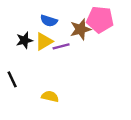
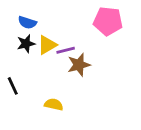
blue semicircle: (49, 21) -> (27, 22), moved
brown star: (81, 29) -> (79, 65), moved

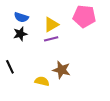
yellow triangle: (47, 45) -> (51, 25), moved
brown star: (79, 65) -> (62, 70), moved, turned 30

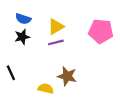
pink pentagon: (84, 16) -> (101, 31), moved

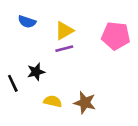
black star: (22, 37) -> (36, 72), moved
brown star: (67, 76) -> (85, 103), moved

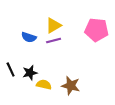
blue semicircle: (27, 22) -> (29, 37), moved
black star: (36, 72) -> (30, 73), moved

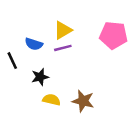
black line: (11, 70) -> (12, 61), moved
black star: (30, 73) -> (40, 77), moved

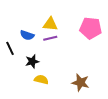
yellow triangle: (63, 30) -> (50, 24), turned 35
brown star: (83, 101) -> (81, 83), moved

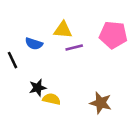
purple line: (50, 38) -> (74, 47), moved
black star: (32, 61) -> (38, 88), moved

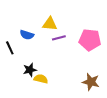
pink pentagon: (113, 35) -> (90, 40), moved
brown star: (101, 103) -> (91, 82), moved

